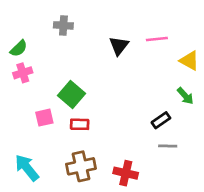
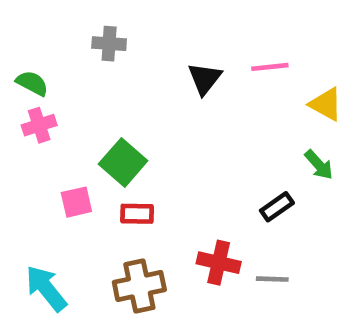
green semicircle: (19, 48) -> (32, 83), turned -108
gray line: (168, 146) -> (272, 279), moved
red cross: (126, 173) -> (219, 263), moved

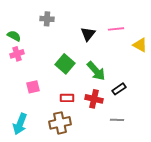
green square: (123, 162) -> (65, 64), moved
green arrow: (319, 165) -> (96, 71), moved, size x1.5
red rectangle: (137, 214) -> (67, 98), moved
red cross: (219, 263) -> (94, 99), moved
cyan arrow: (46, 288) -> (20, 124), turned -120

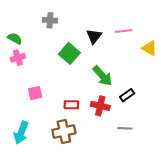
green square: (65, 64) -> (69, 53), moved

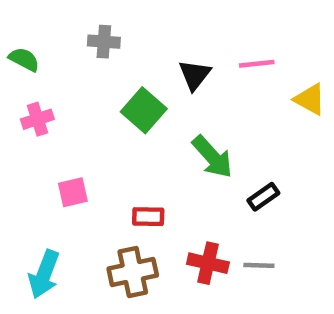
green semicircle: (15, 38) -> (24, 59), moved
red cross: (100, 106) -> (208, 263), moved

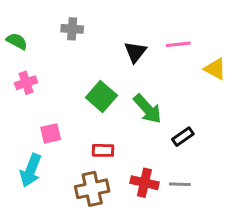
green square: (144, 110) -> (101, 97), moved
cyan arrow: (44, 274) -> (31, 170), moved

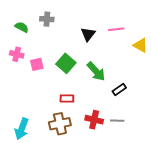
green semicircle: (17, 41) -> (22, 27), moved
pink cross: (26, 83) -> (17, 54), turned 32
pink square: (51, 133) -> (37, 64), moved
cyan arrow: (31, 170) -> (22, 129), moved

